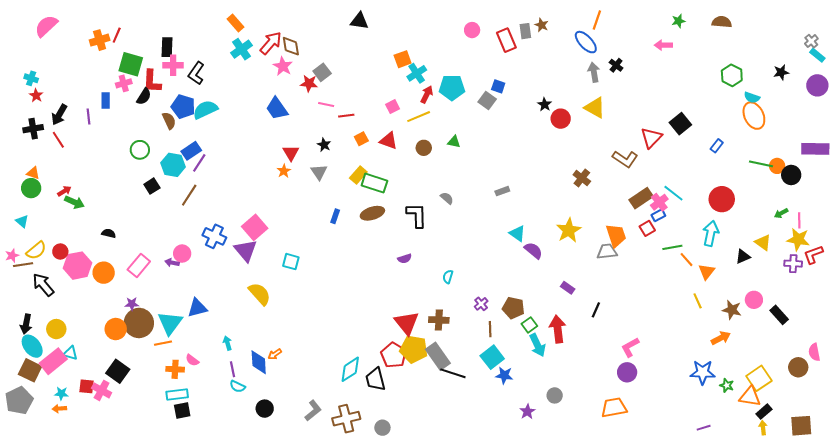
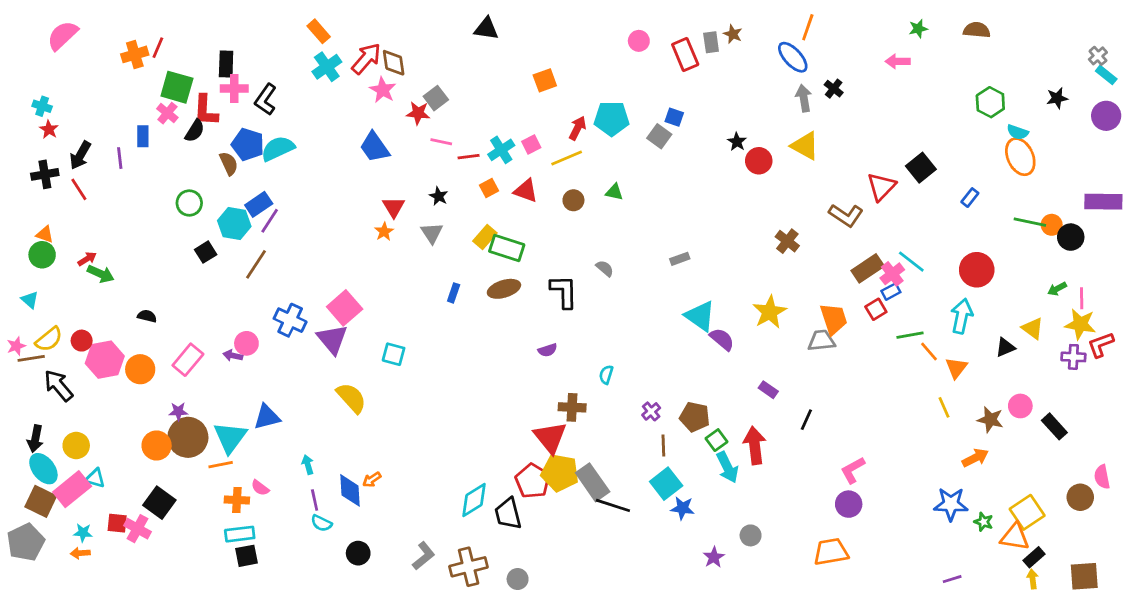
cyan cross: (417, 73) -> (501, 150), moved
pink cross: (124, 83) -> (167, 113), turned -35
cyan triangle: (517, 233) -> (700, 316), size x1.4
brown cross: (439, 320) -> (572, 407), moved

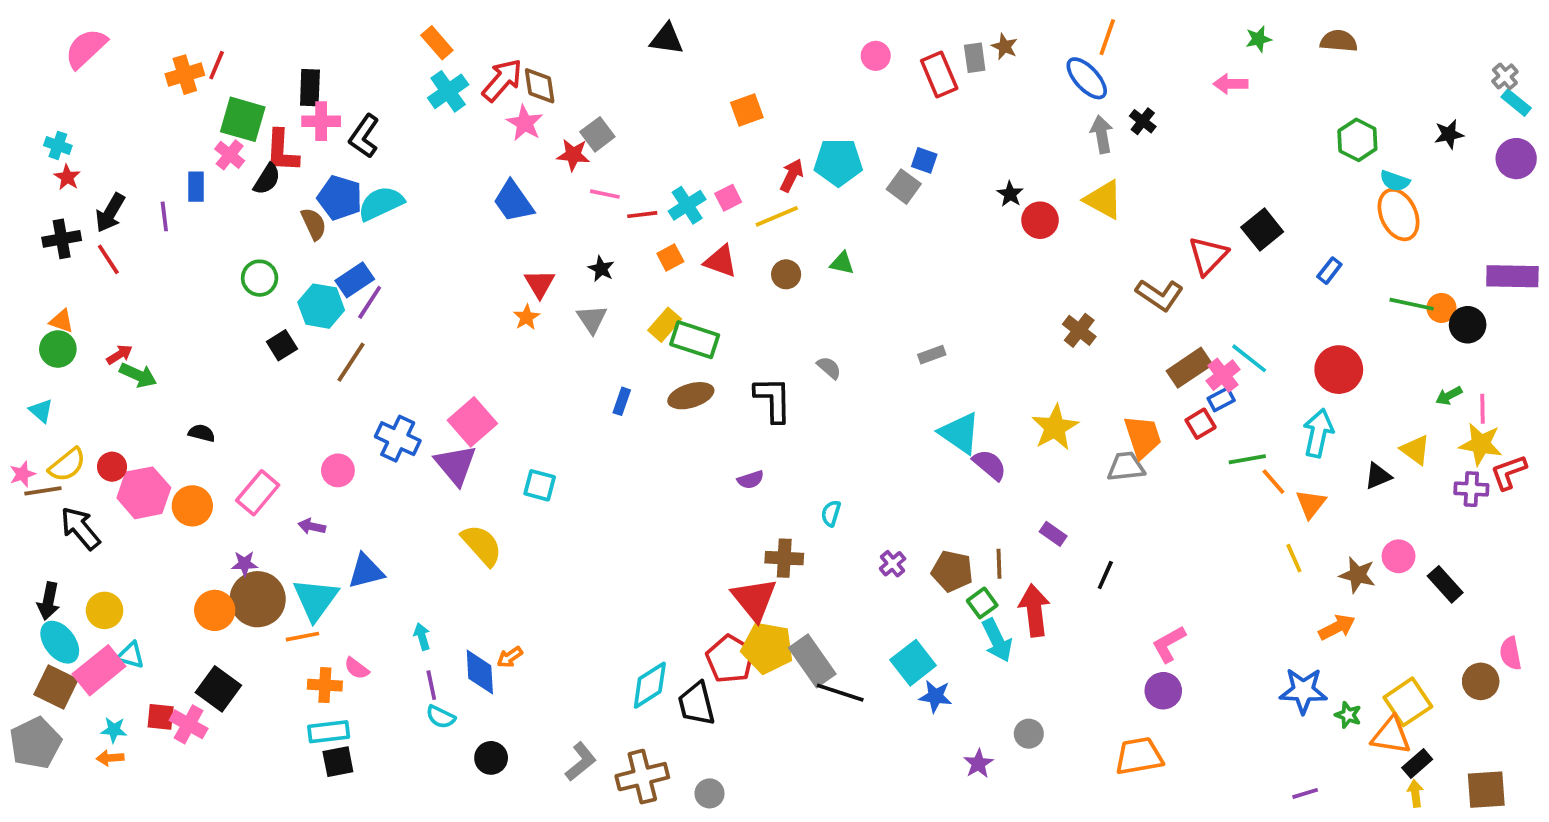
purple arrow: (233, 356) -> (312, 526), moved
brown line: (663, 446) -> (999, 564), moved

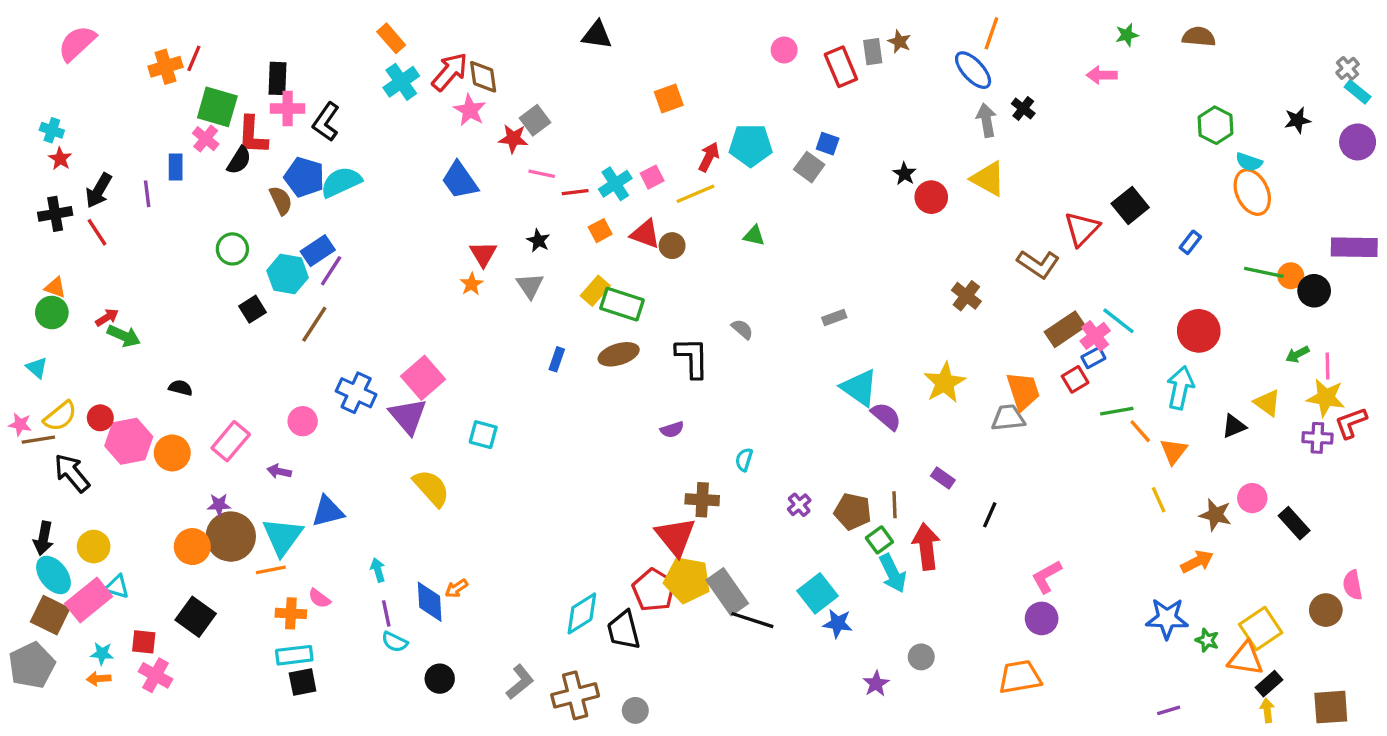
brown circle: (786, 274) -> (672, 246), moved
pink star: (22, 474) -> (20, 425), turned 30
pink cross: (189, 724) -> (155, 675), moved

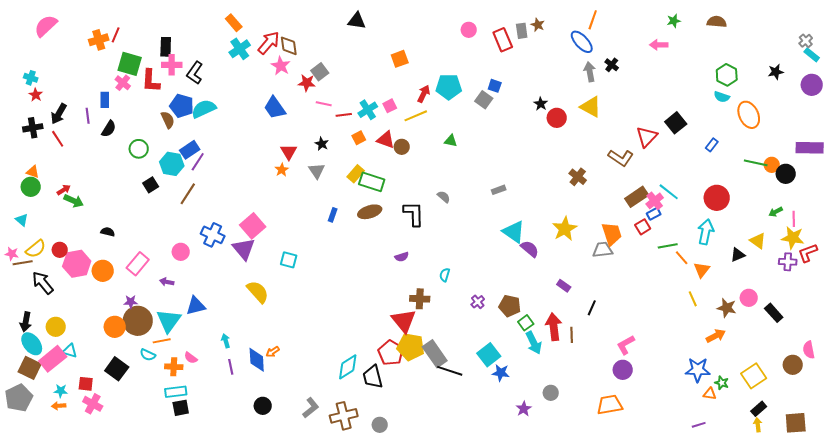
black semicircle: (239, 160) -> (109, 129), moved
cyan semicircle: (1249, 162) -> (722, 97), moved
brown line: (894, 505) -> (572, 335), moved
cyan semicircle: (395, 642) -> (148, 355), moved
orange triangle: (1246, 659) -> (710, 394), moved, size x0.6

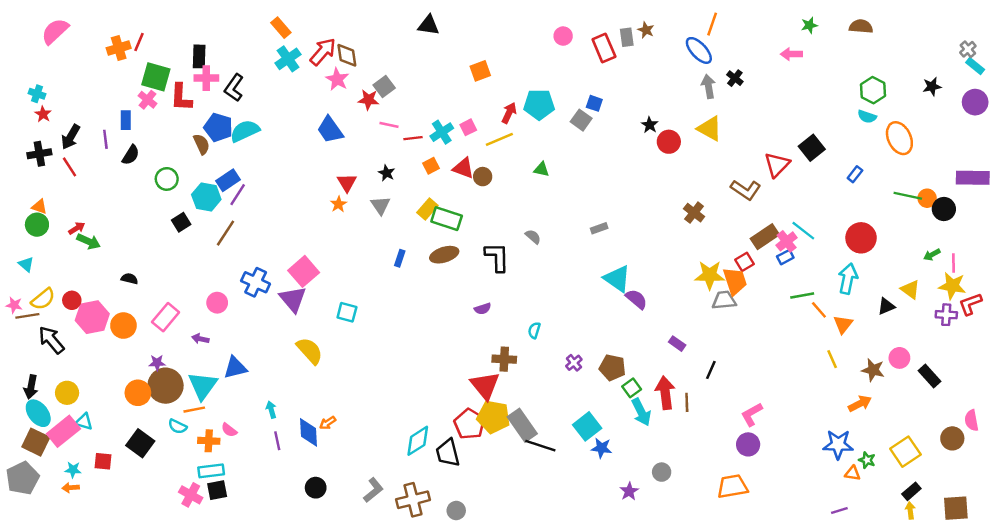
red square: (643, 227) -> (744, 262), moved
yellow star: (565, 229) -> (710, 275), moved, turned 30
pink cross: (93, 404) -> (191, 495), moved

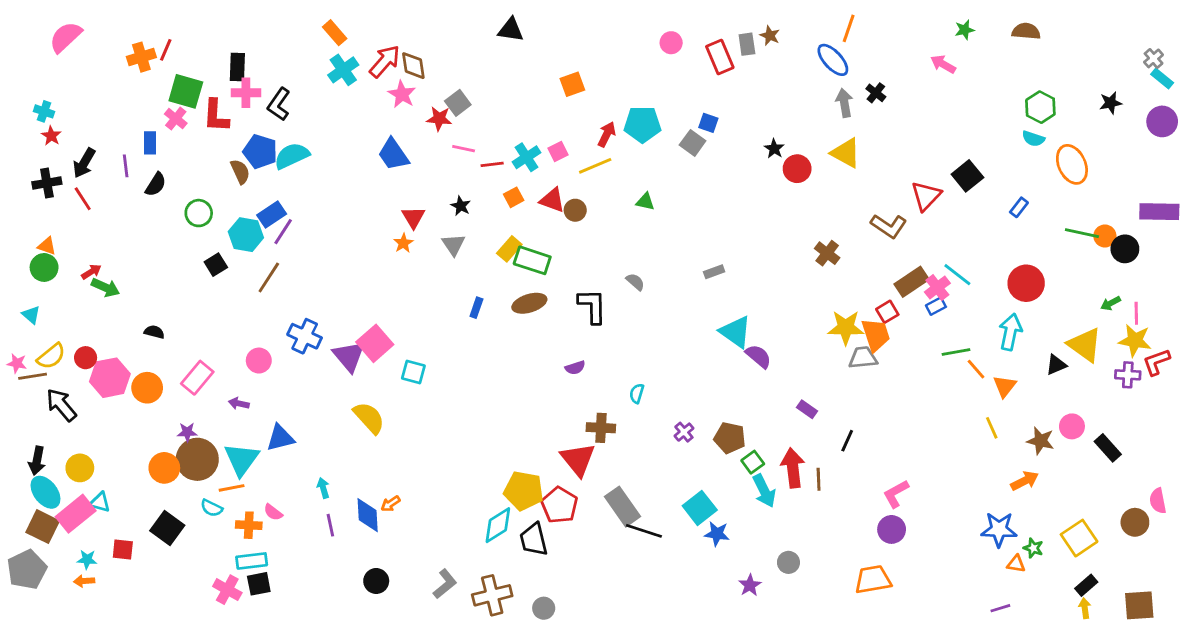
pink arrow: (791, 54) -> (943, 64), turned 30
pink square: (304, 271) -> (375, 343), moved
yellow triangle: (910, 289) -> (1085, 345), size x1.5
yellow pentagon: (493, 417) -> (524, 491), moved

